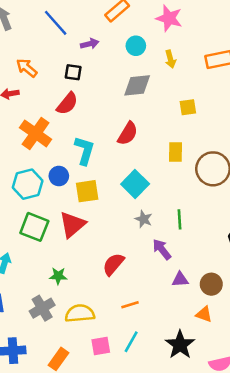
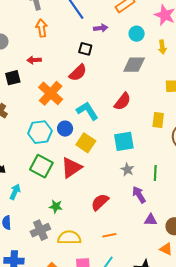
orange arrow: (27, 68) -> (42, 28), moved, turned 36
cyan L-shape: (85, 151) -> (87, 111), turned -55
cyan square: (135, 184) -> (124, 141), turned 30
yellow square: (87, 191) -> (86, 143), turned 36

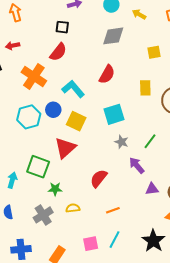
yellow arrow: (162, 47) -> (139, 14), turned 136
green square: (41, 166) -> (38, 167), moved
green line: (155, 173) -> (150, 141), turned 42
yellow semicircle: (69, 238) -> (73, 208), moved, size x0.6

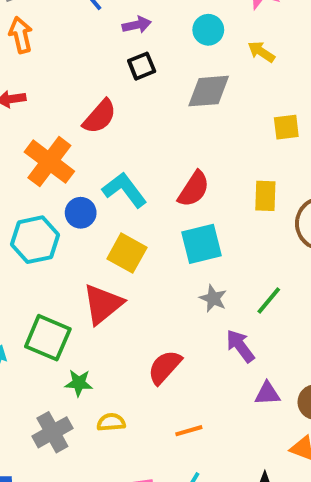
black square: (62, 27) -> (142, 66), moved, turned -32
red semicircle: (107, 74) -> (194, 189), moved
blue circle: (53, 110) -> (81, 213), moved

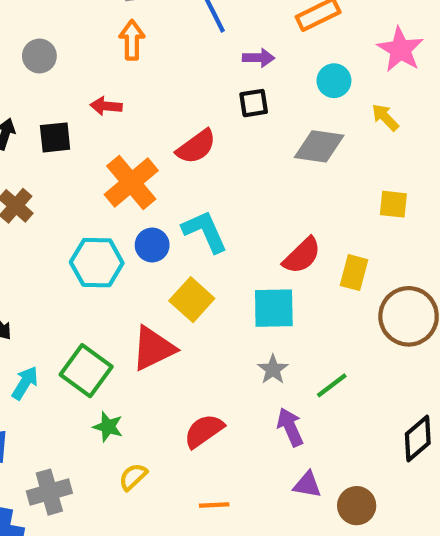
red semicircle: (194, 189) -> (302, 256), moved
yellow semicircle: (111, 422) -> (133, 477), turned -52
gray cross: (52, 432) -> (49, 492), moved

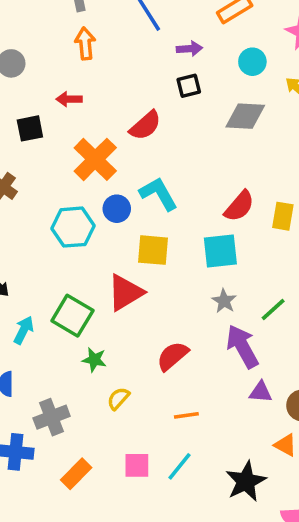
yellow square: (192, 300) -> (153, 250), turned -32
purple arrow: (290, 427) -> (242, 346), size x1.4

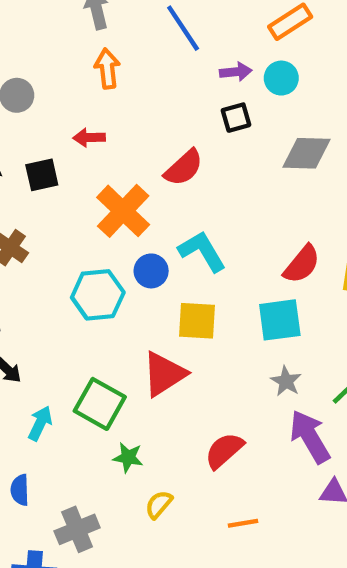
cyan circle: (252, 62) -> (281, 78), moved

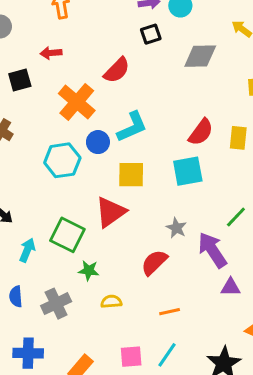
cyan L-shape: (202, 251) -> (132, 127), turned 100
gray star: (286, 381) -> (176, 228), moved
yellow semicircle: (159, 504) -> (111, 302), turned 48
gray cross: (77, 529) -> (56, 304), moved

